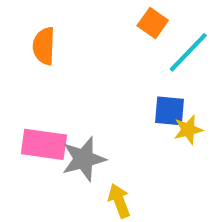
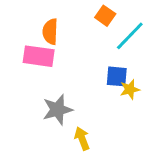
orange semicircle: (44, 46) -> (50, 32), moved
pink rectangle: (44, 144) -> (39, 56), moved

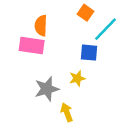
blue square: (117, 76) -> (89, 53), moved
yellow star: (130, 89) -> (77, 78), moved

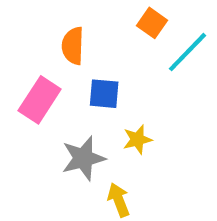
pink rectangle: (32, 45) -> (40, 100), moved, turned -65
blue square: (89, 53) -> (104, 94), moved

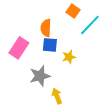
orange semicircle: (73, 46) -> (46, 28), moved
yellow star: (137, 140) -> (69, 57), moved

